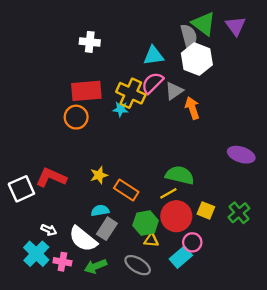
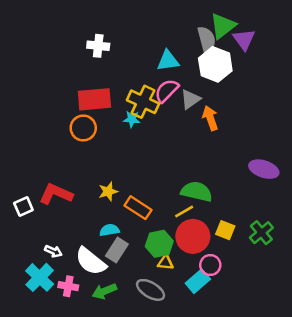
green triangle: (204, 24) -> (223, 26), turned 45
purple triangle: (236, 26) -> (244, 40), moved
white square: (21, 189) -> (23, 206), size x0.7

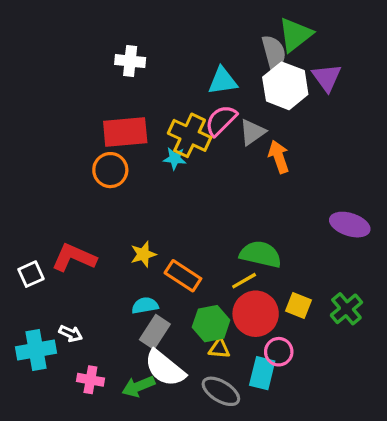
purple triangle: (244, 40) -> (327, 78), moved
white semicircle: (91, 261) -> (165, 368), moved
cyan cross: (40, 277) -> (36, 350), moved, turned 36
cyan rectangle: (198, 281) -> (262, 373), turned -35
gray ellipse: (150, 290) -> (221, 391), moved

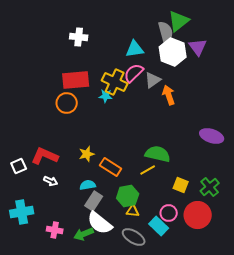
red circle: (256, 314) -> (198, 215), moved
white arrow: (71, 334) -> (51, 181), moved
cyan rectangle: (262, 373) -> (159, 226), turned -60

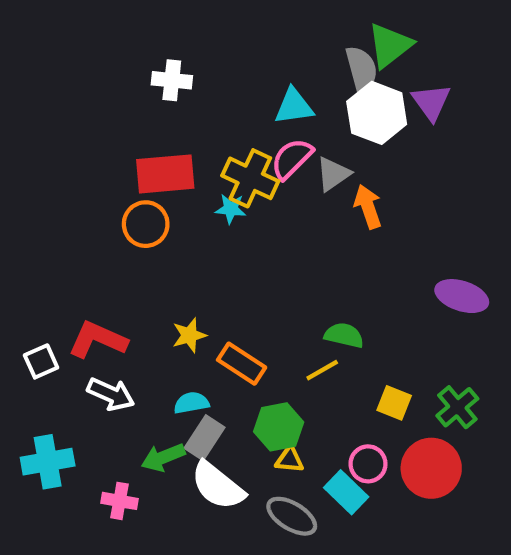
green semicircle: (158, 154) -> (344, 335), size x0.7
white arrow: (51, 181) -> (111, 394), size x1.5
green arrow: (84, 234) -> (163, 457), moved

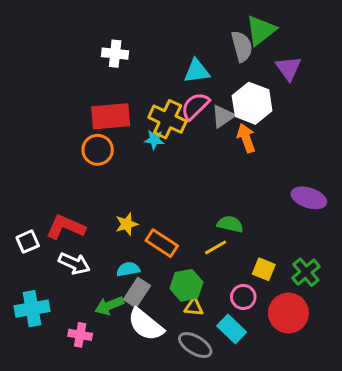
white hexagon: (377, 113) -> (252, 103), moved
pink circle: (368, 464) -> (243, 297), moved

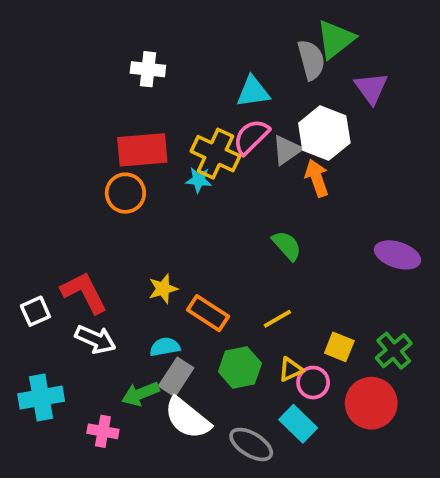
green semicircle: (230, 224) -> (287, 246), moved, turned 35
red L-shape: (66, 227) -> (84, 292), turned 39
yellow triangle: (194, 307) -> (291, 369), moved, turned -30

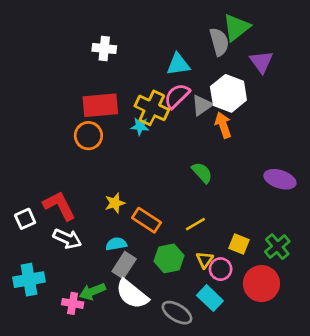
yellow triangle: (291, 369) -> (205, 260), turned -30
green arrow: (140, 394) -> (92, 291), moved

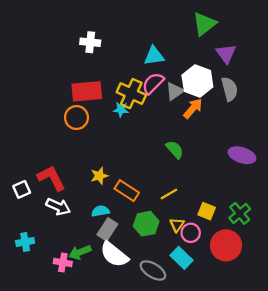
gray semicircle: (219, 42) -> (229, 89), moved
orange arrow: (223, 125) -> (193, 108), turned 60
cyan cross: (29, 280) -> (25, 242), size x0.7

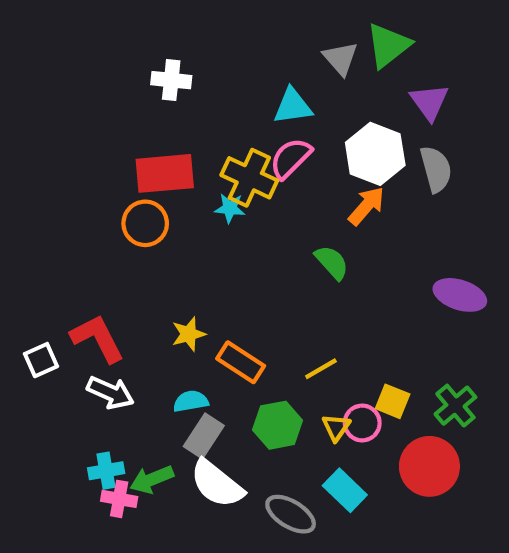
gray triangle: (175, 91) -> (340, 58), moved, turned -36
green semicircle: (175, 149) -> (332, 262), moved
pink circle: (191, 233) -> (362, 423), moved
cyan cross: (25, 242) -> (106, 471), moved

